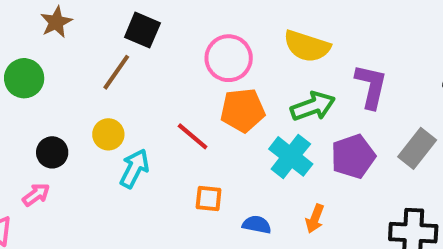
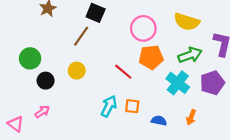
green circle: (24, 78) -> (30, 58), moved
cyan arrow: (134, 168) -> (109, 106), moved
pink arrow: (36, 195) -> (42, 112), moved

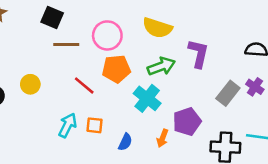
brown line: (81, 36) -> (66, 44), moved, turned 55
purple pentagon: (212, 83) -> (187, 121), moved
blue semicircle: (159, 121) -> (125, 142), turned 104

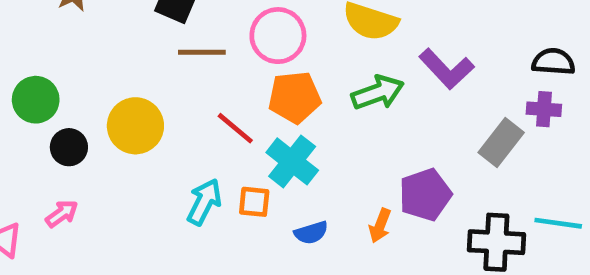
purple L-shape: (198, 53) -> (447, 69), turned 124
yellow circle: (30, 84) -> (135, 126), size x1.5
purple cross: (255, 87) -> (544, 109), moved, turned -30
cyan cross: (147, 98) -> (292, 161), moved
blue semicircle: (125, 142) -> (311, 233), turned 48

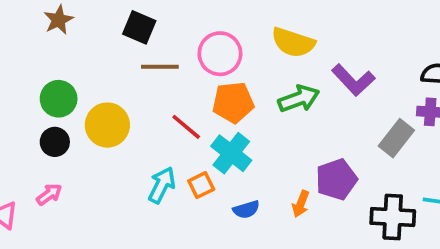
green circle: (36, 100) -> (59, 99), moved
orange square: (254, 202) -> (201, 185), turned -32

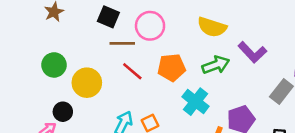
pink circle: (220, 54) -> (150, 26), moved
red line: (186, 127) -> (132, 71), moved
black circle: (55, 142) -> (63, 112), moved
cyan cross: (231, 153) -> (196, 102), moved

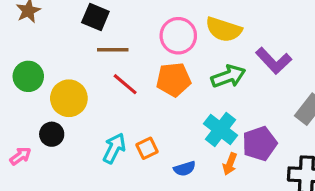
pink circle: (150, 26) -> (178, 36), moved
cyan cross: (196, 102) -> (220, 130), moved
black circle: (63, 112) -> (52, 134), moved

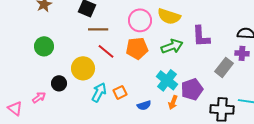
purple L-shape: (274, 61) -> (201, 36), turned 40
yellow circle: (69, 98) -> (83, 68), moved

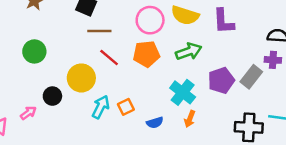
purple L-shape: (201, 36) -> (224, 21), moved
purple pentagon: (192, 89) -> (221, 80), moved

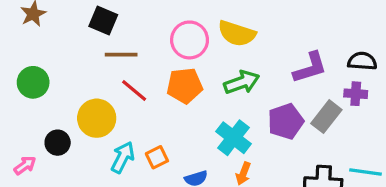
purple L-shape: (224, 21) -> (310, 68), moved, turned -104

